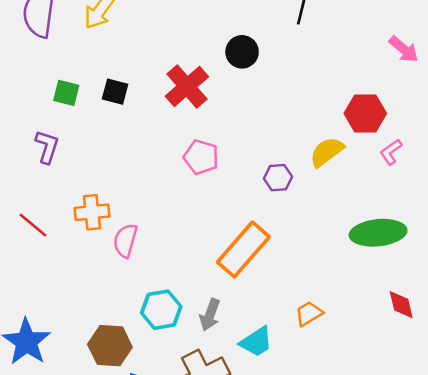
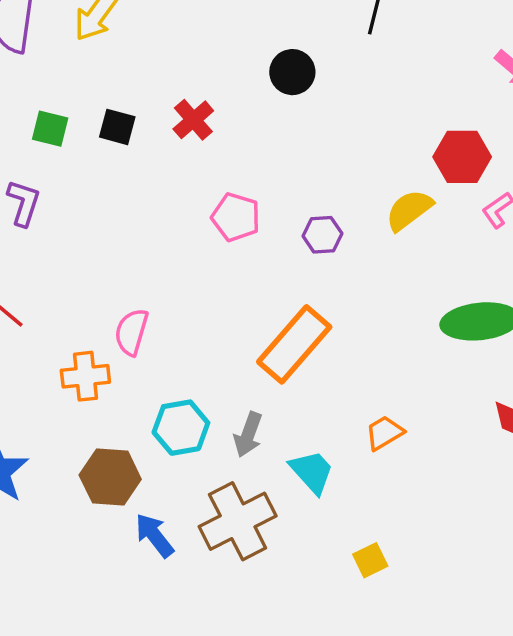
red cross: (187, 86) -> (193, 120), moved, size x0.7
purple hexagon: (278, 178) -> (322, 235), moved
orange cross: (92, 212) -> (85, 376), moved
cyan trapezoid: (256, 342) -> (312, 472), turned -99

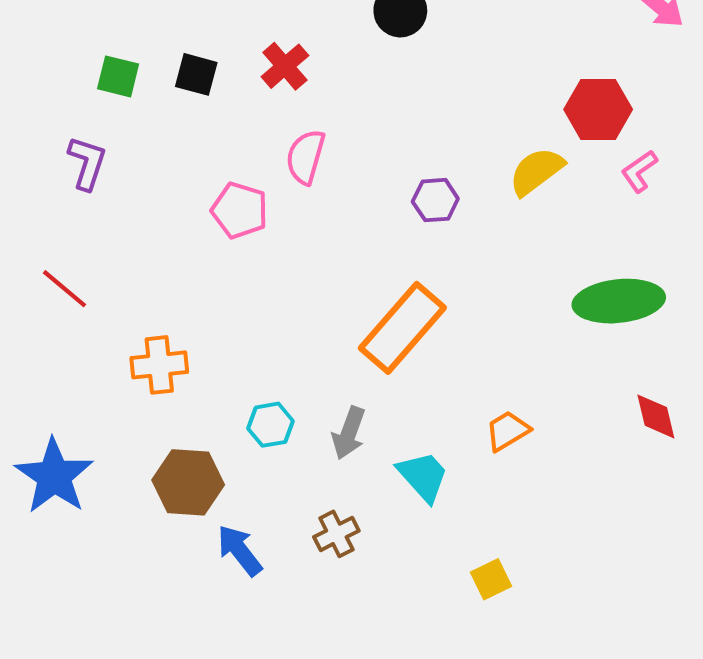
pink pentagon: (236, 217) -> (240, 210), moved
pink semicircle: (131, 332) -> (306, 157), moved
cyan hexagon: (181, 428) -> (271, 425), size x0.7
brown cross: (238, 521) -> (336, 534), size x0.5

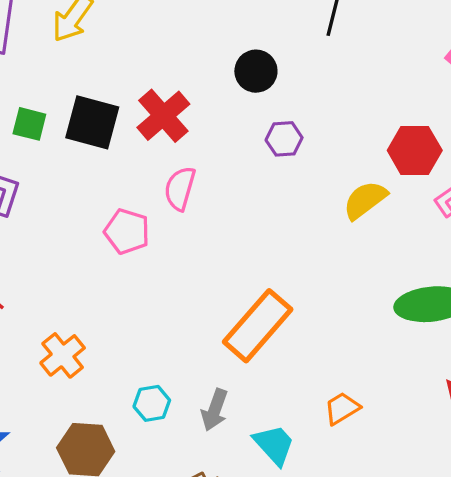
red cross: (285, 66) -> (163, 116), size x1.4
black square: (196, 74) -> (92, 122), size x1.6
purple hexagon: (435, 200) -> (284, 139), moved
orange cross: (159, 365) -> (63, 355), turned -33

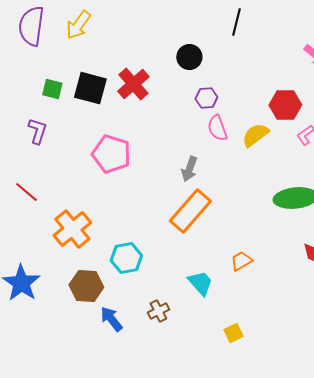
pink semicircle: (180, 188) -> (217, 128), moved, turned -36
pink pentagon: (127, 231) -> (111, 154), size x1.4
orange cross: (63, 355) -> (72, 229), size x1.4
cyan hexagon: (152, 403) -> (126, 258), size x1.4
gray arrow: (215, 410) -> (189, 169), moved

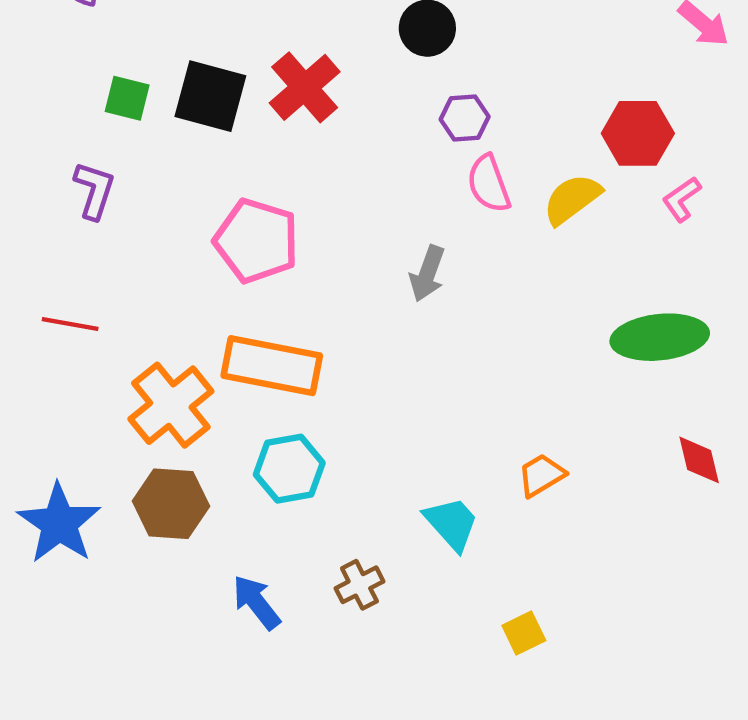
red line: (26, 192) -> (70, 324), turned -30
orange rectangle: (190, 211) -> (272, 366), moved, turned 60
brown hexagon: (86, 286) -> (171, 504), moved

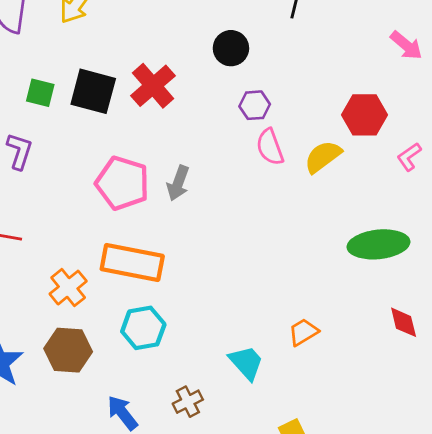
pink L-shape: (682, 199) -> (409, 157), moved
gray arrow: (427, 274) -> (178, 183), moved
orange cross: (171, 405) -> (68, 288), size x0.7

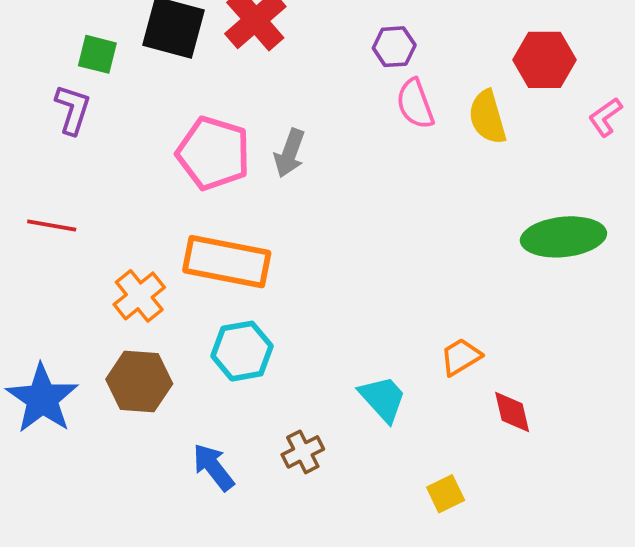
green square: (40, 93) -> (97, 54), moved
yellow semicircle: (323, 157) -> (487, 117), turned -69
red diamond: (404, 322) -> (512, 412), moved

